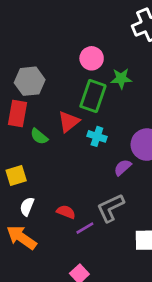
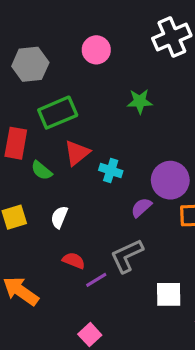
pink circle: (92, 58) -> (96, 50), moved
gray hexagon: (30, 81) -> (30, 64), moved
green rectangle: (93, 96) -> (58, 113), moved, turned 48
white semicircle: (27, 206) -> (59, 217), moved

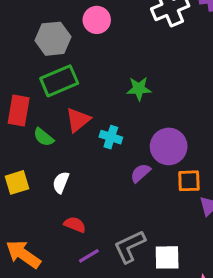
gray hexagon: (30, 64) -> (53, 39), moved
green star: (140, 101) -> (139, 89), moved
gray L-shape: (127, 256) -> (130, 246), moved
purple line: (96, 280) -> (89, 256), moved

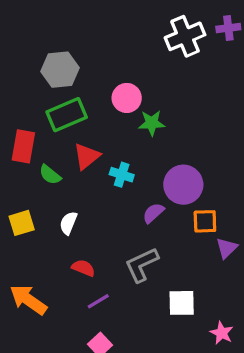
pink circle: (97, 20) -> (127, 98), moved
gray L-shape: (130, 246) -> (142, 265), moved

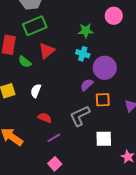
pink circle: (127, 98) -> (114, 16), moved
cyan cross: (122, 175) -> (83, 54), moved
orange square: (205, 221) -> (103, 100), moved

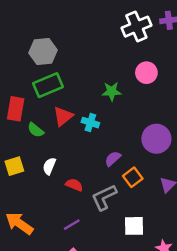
cyan cross: (83, 54) -> (90, 123), moved
purple circle: (105, 68) -> (156, 139), moved
orange square: (103, 100) -> (133, 177), turned -35
red semicircle: (45, 118) -> (74, 185), moved

